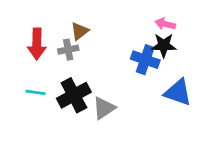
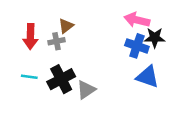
pink arrow: (165, 24) -> (137, 20), size x1.5
black star: (164, 45) -> (155, 38), moved
blue cross: (145, 60) -> (137, 46), moved

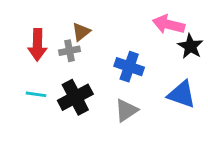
black star: (155, 38) -> (190, 46), turned 30
blue cross: (137, 46) -> (129, 67), moved
gray triangle: (86, 90) -> (126, 110), moved

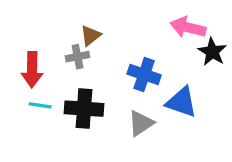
red arrow: (37, 45) -> (32, 70), moved
blue triangle: (182, 94) -> (181, 102), moved
black cross: (75, 97) -> (84, 109), turned 32

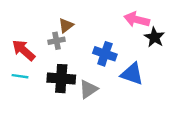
red arrow: (32, 70) -> (24, 50), turned 130
cyan line: (40, 105) -> (20, 76), moved
gray triangle: (141, 123) -> (88, 89), moved

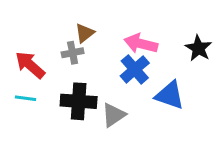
pink arrow: (137, 20) -> (141, 44), moved
blue cross: (105, 54) -> (135, 69), turned 30

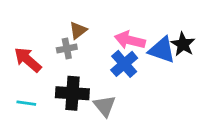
blue triangle: (170, 95) -> (162, 50), moved
cyan line: (25, 98) -> (26, 103), moved
gray triangle: (114, 115) -> (105, 106), turned -35

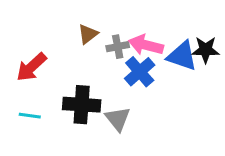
black star: (183, 44) -> (206, 50), turned -30
gray cross: (67, 49) -> (118, 47), moved
red arrow: (28, 60) -> (31, 67), turned -84

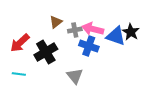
black star: (206, 50) -> (131, 32), turned 30
blue cross: (140, 72) -> (89, 46), turned -30
black cross: (82, 105) -> (46, 52), moved, turned -35

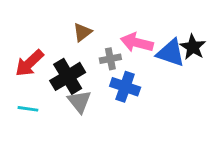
gray cross: (75, 30) -> (110, 59), moved
blue cross: (89, 46) -> (125, 87), moved
gray triangle: (75, 76) -> (79, 101), moved

